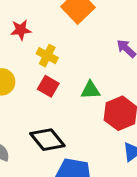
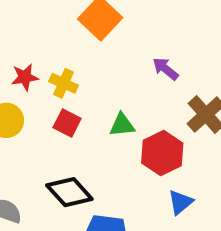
red star: (21, 30) -> (25, 77), moved

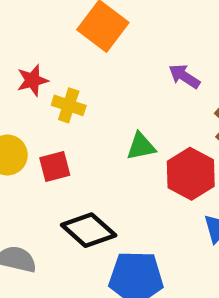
red star: (25, 77) -> (32, 80), moved
red square: (67, 123) -> (55, 167), moved, turned -36

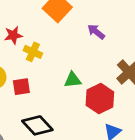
purple arrow: (184, 76) -> (96, 32), moved

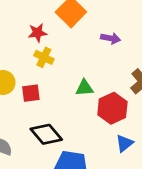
purple arrow: (96, 32) -> (111, 38), turned 150
red star: (13, 35) -> (37, 33), moved

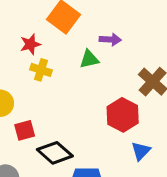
green triangle: (85, 88) -> (89, 59), moved
red square: (31, 93) -> (25, 130), moved

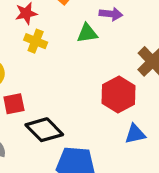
blue triangle: (141, 151) -> (135, 134), turned 30

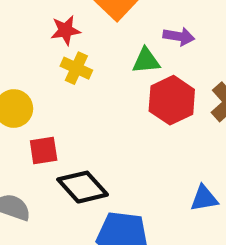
red hexagon: (119, 94) -> (172, 100), moved

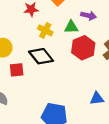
yellow cross: (76, 68) -> (45, 30), moved
black diamond: (83, 187) -> (41, 56), moved

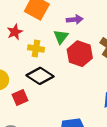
green triangle: (71, 27) -> (61, 37), turned -32

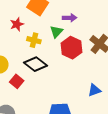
red square: (20, 97) -> (17, 81), turned -32

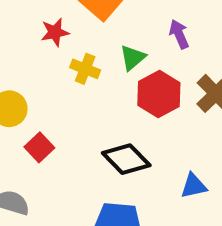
purple arrow: (70, 18) -> (179, 34), moved, turned -120
black diamond: (36, 64) -> (126, 159), moved

